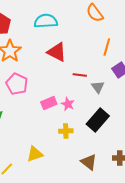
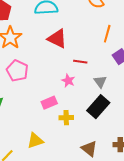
gray triangle: (98, 87) -> (100, 82), moved
pink rectangle: (49, 103) -> (49, 103), moved
pink star: (68, 104) -> (68, 81), moved

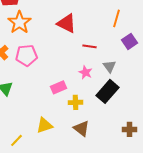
pink pentagon: (17, 71) -> (26, 55), turned -30
pink star: (68, 81) -> (85, 72), moved
brown triangle: (89, 149) -> (81, 128), moved

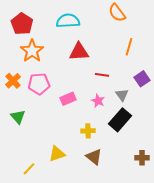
red triangle: (66, 23) -> (79, 52), turned -30
purple square: (129, 41) -> (142, 79), moved
pink rectangle: (58, 87) -> (68, 99), moved

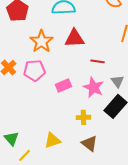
orange star: (32, 51) -> (41, 41), moved
pink star: (98, 101) -> (93, 87), size x1.5
green triangle: (18, 117) -> (11, 138), moved

